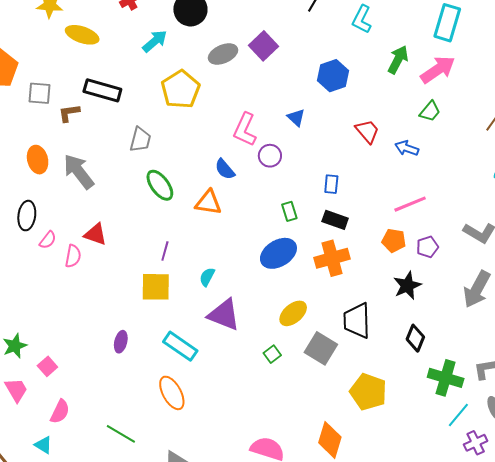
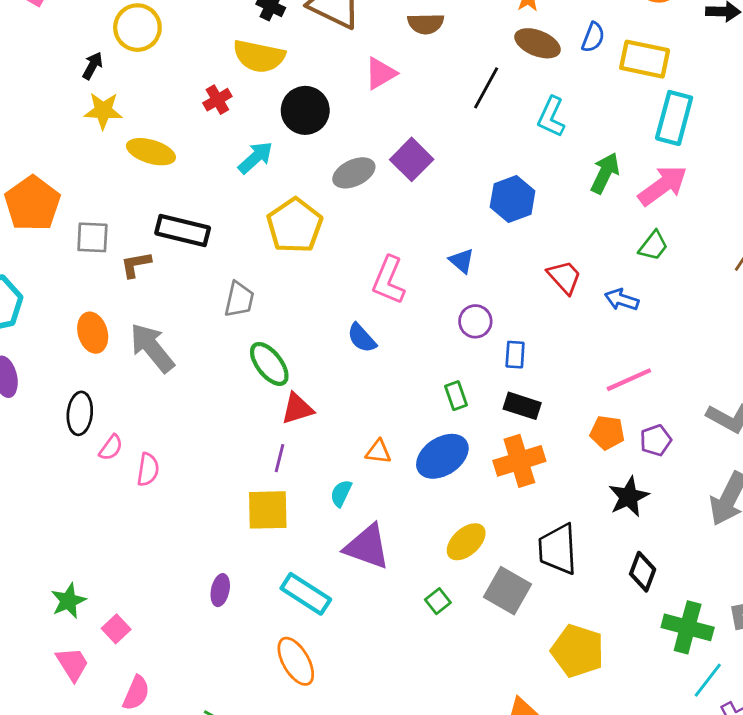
purple circle: (270, 156) -> (475, 321), moved
orange triangle: (208, 203) -> (378, 452), moved, size x0.7
red triangle: (95, 234) -> (297, 409), moved, turned -35

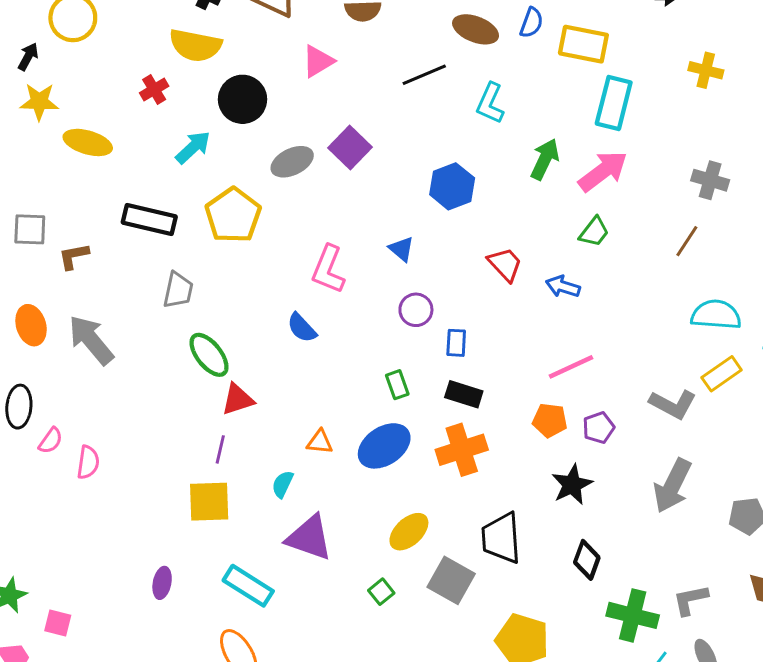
black line: (486, 88) -> (424, 75), turned 39
black rectangle: (183, 230) -> (149, 219), moved
pink square: (116, 629) -> (58, 623), turned -32

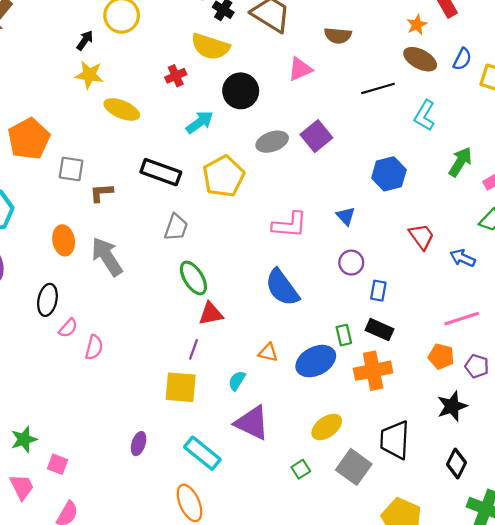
pink L-shape: (328, 269) -> (290, 225), turned -114
blue semicircle: (302, 328) -> (282, 288), moved, size x1.6
green rectangle: (397, 385) -> (344, 335), moved
purple pentagon: (599, 428) -> (477, 366), turned 30

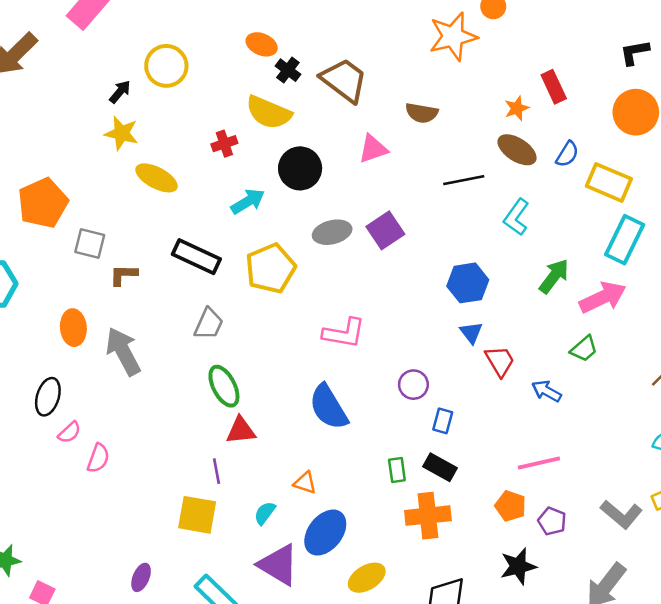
blue triangle: (346, 216) -> (471, 333), moved
purple line: (194, 349) -> (216, 471), turned -36
blue ellipse: (316, 361) -> (325, 533), moved, turned -30

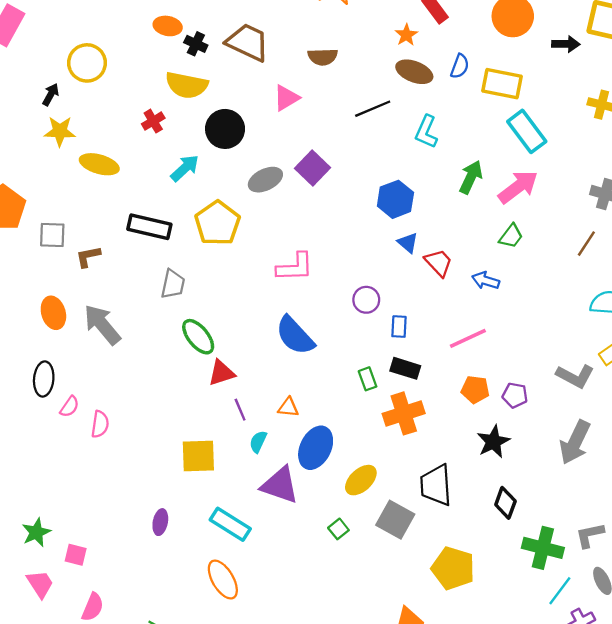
cyan rectangle: (625, 240) -> (527, 131), turned -51
pink line: (539, 463) -> (468, 338), moved
purple line: (216, 471) -> (240, 410), moved

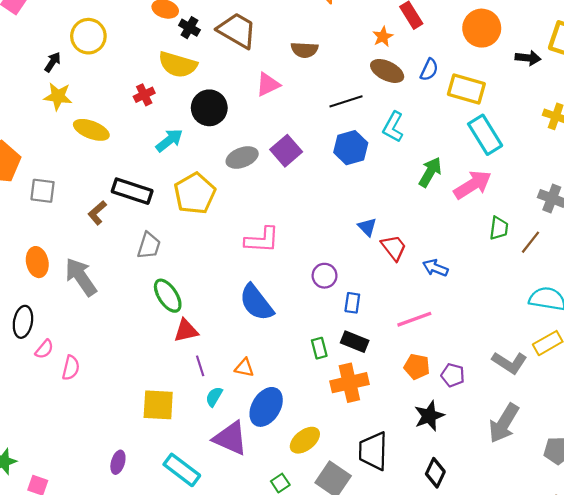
blue hexagon: (395, 199) -> (351, 148), moved
green trapezoid: (511, 236) -> (499, 228), moved, turned -35
brown L-shape: (88, 257) -> (97, 213), moved, turned -35

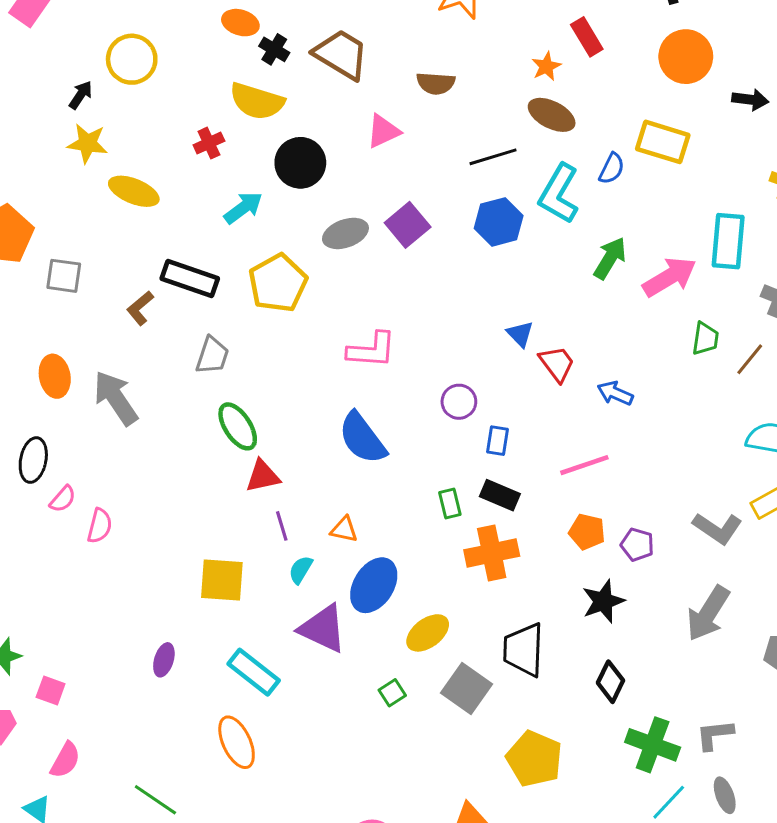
blue semicircle: (429, 70) -> (612, 169), moved
cyan L-shape: (393, 127) -> (559, 194), size x1.4
cyan rectangle: (485, 135) -> (728, 241), moved, turned 36

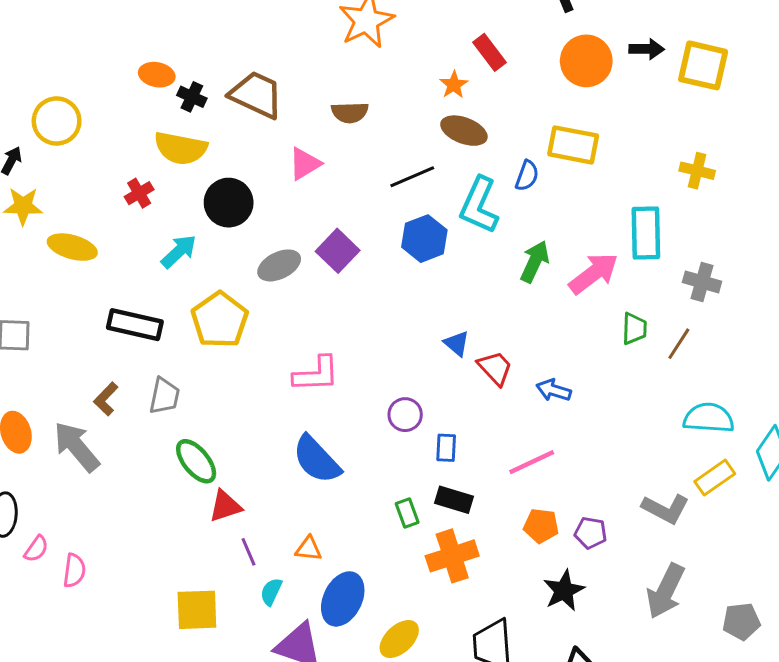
black arrow: (750, 100) -> (647, 49), moved
brown L-shape: (140, 308) -> (106, 399), moved

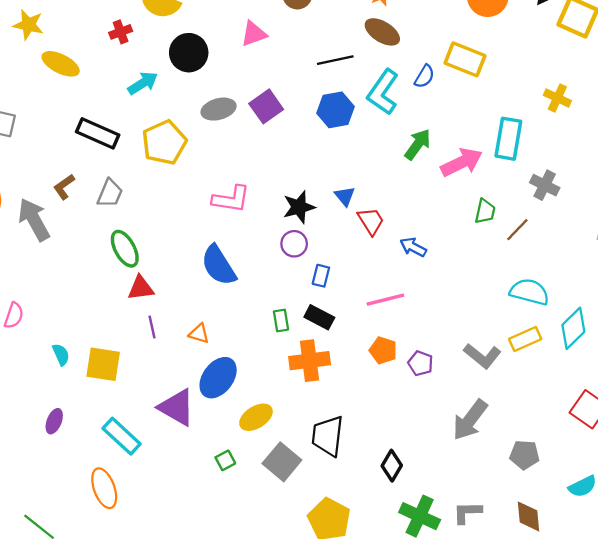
black star: (564, 591) -> (299, 207), moved
cyan semicircle: (271, 592) -> (61, 355), moved, turned 120

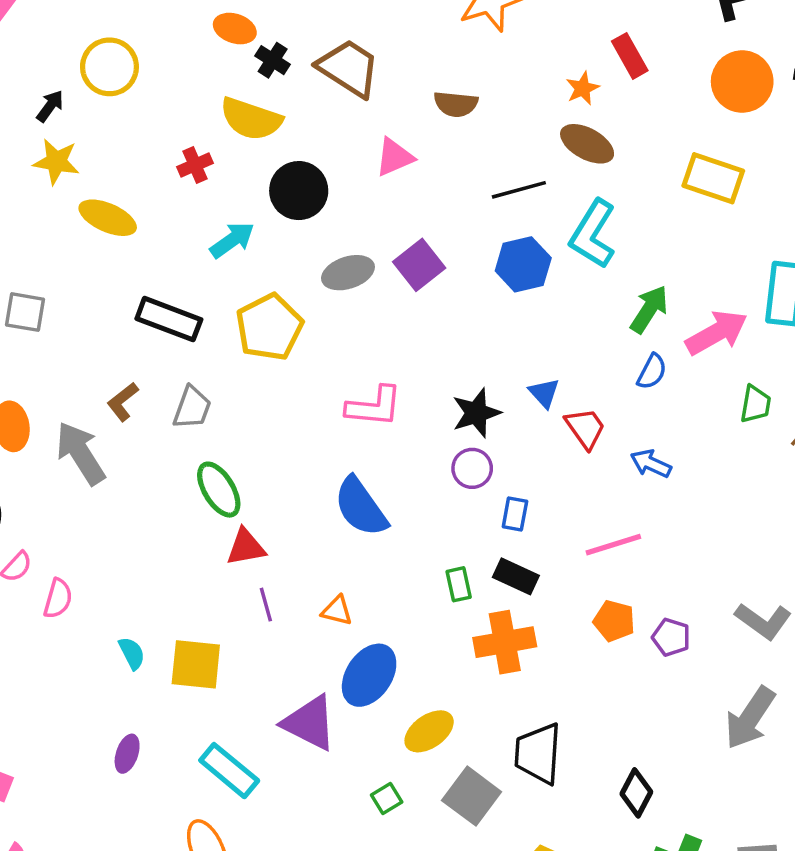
blue semicircle: (425, 76) -> (652, 372), moved

